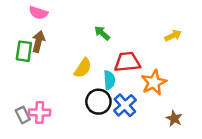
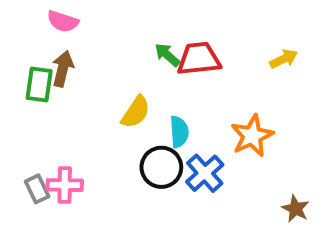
red trapezoid: (127, 62) -> (199, 59), moved
brown star: (174, 119) -> (295, 209), moved

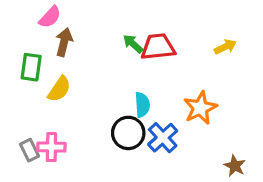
pink semicircle: (63, 21) -> (50, 17), turned -65
brown arrow: (63, 69) -> (64, 42), moved
yellow semicircle: (136, 112) -> (59, 89), moved

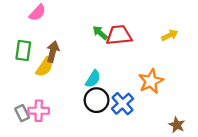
brown arrow: (64, 42) -> (53, 52), moved
cyan semicircle: (142, 105) -> (93, 79), moved, turned 36

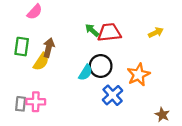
black circle: (97, 100) -> (101, 66), moved
gray rectangle: (22, 113) -> (21, 104), turned 32

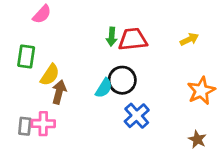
green arrow: (92, 30) -> (112, 37), turned -128
brown arrow: (49, 48) -> (59, 92), moved
orange star: (138, 75) -> (201, 91), moved

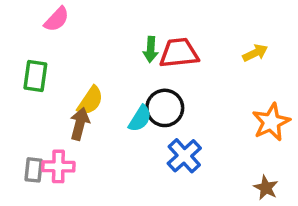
yellow semicircle: (50, 75) -> (90, 101), moved

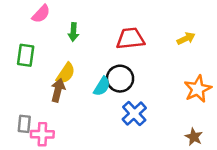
green arrow: (151, 49) -> (73, 32), moved
pink cross: (58, 166) -> (42, 134), moved

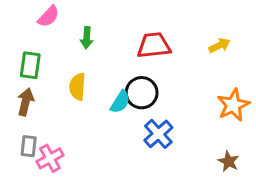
yellow semicircle: (66, 73) -> (77, 87), turned 150
brown arrow: (58, 90) -> (26, 102), moved
pink cross: (42, 134) -> (50, 158), turned -30

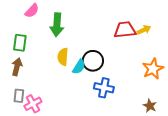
green arrow: (87, 38) -> (57, 25), size x1.6
red trapezoid: (154, 45) -> (125, 30), moved
yellow semicircle: (77, 87) -> (63, 57), moved
blue cross: (158, 134) -> (104, 88), turned -36

